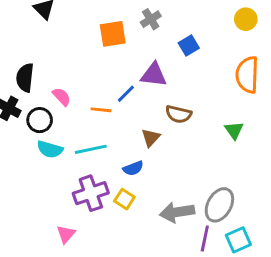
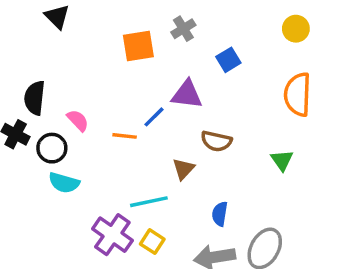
cyan line: (91, 149) -> (149, 202), moved
blue semicircle: (133, 168) -> (220, 214), moved, turned 120
purple cross: (91, 193) -> (112, 235), turned -36

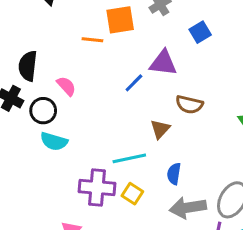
orange line: (125, 136) -> (92, 40), moved
blue semicircle: (220, 214) -> (174, 174), moved
purple cross: (112, 235) -> (97, 188), turned -30

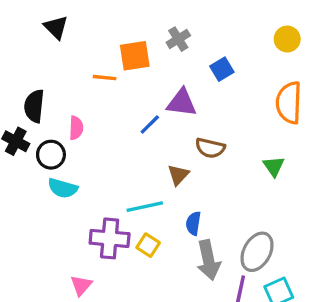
pink semicircle: (66, 86) -> (76, 128), turned 45
gray arrow: (188, 208) -> (208, 260), turned -93

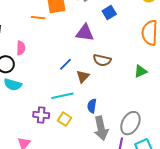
blue line: (150, 124) -> (65, 64), moved
green triangle: (274, 166) -> (141, 71), turned 40
purple cross: (110, 238) -> (41, 115), size x0.7

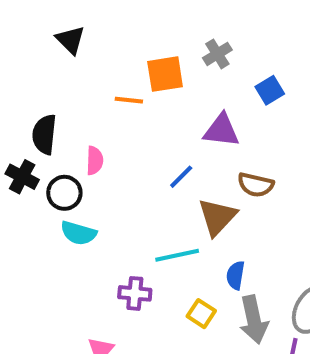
blue line: (65, 64) -> (181, 177), moved
brown triangle: (83, 76) -> (217, 217), size x1.5
yellow square: (64, 119) -> (201, 314), moved

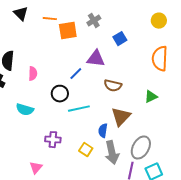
orange line: (129, 100) -> (50, 19), moved
blue line: (181, 177) -> (76, 74), moved
black circle: (64, 193) -> (60, 94), moved
brown triangle: (217, 217) -> (121, 117), moved
cyan line: (177, 255) -> (79, 109), moved

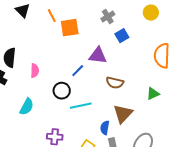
orange line: (50, 19) -> (52, 16), turned 56
gray cross: (94, 21) -> (108, 17), moved
yellow circle: (159, 21) -> (151, 13), moved
cyan semicircle: (25, 110) -> (27, 107), turned -78

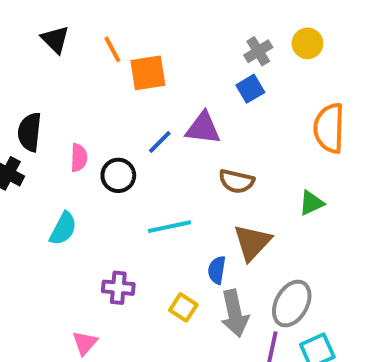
gray cross: (108, 17) -> (258, 51), moved
blue line: (78, 71) -> (160, 142), moved
black circle: (62, 91) -> (118, 175), moved

